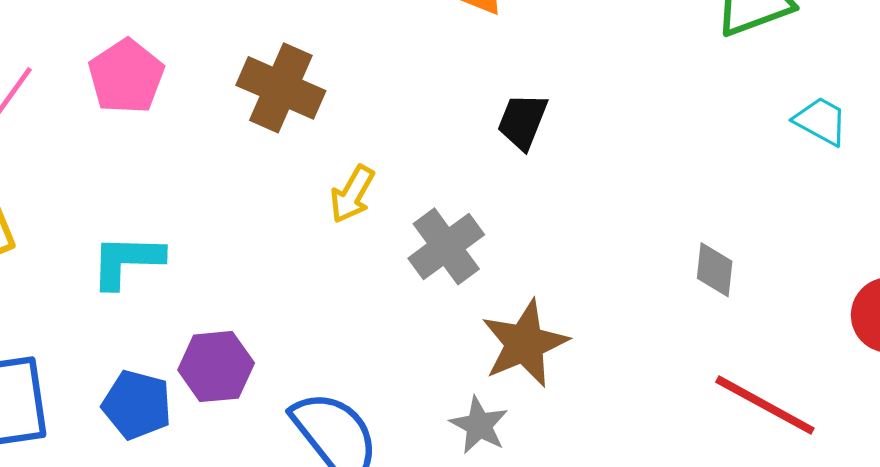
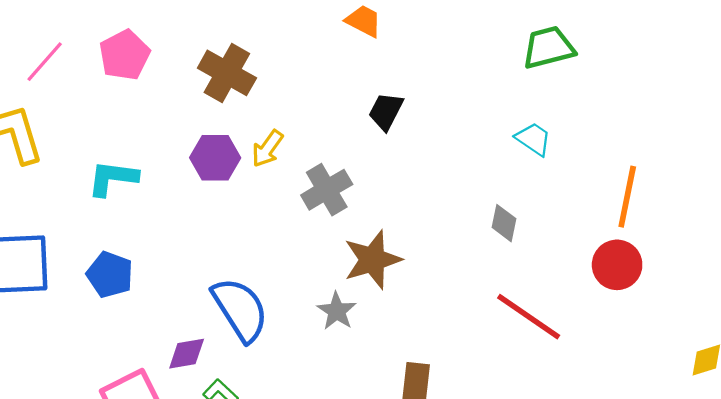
cyan trapezoid: (821, 121) -> (534, 139), moved
purple hexagon: (216, 367) -> (215, 158), moved

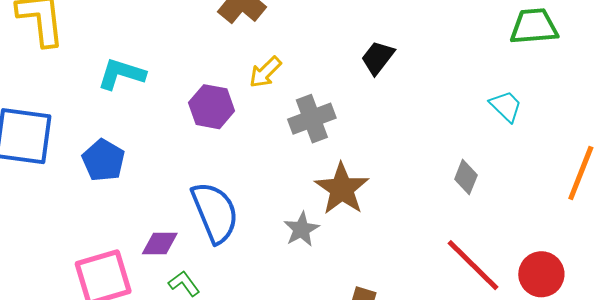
purple hexagon: (215, 158) -> (212, 107), moved
brown star: (372, 260) -> (342, 189), turned -30
red circle: (617, 265) -> (541, 274), moved

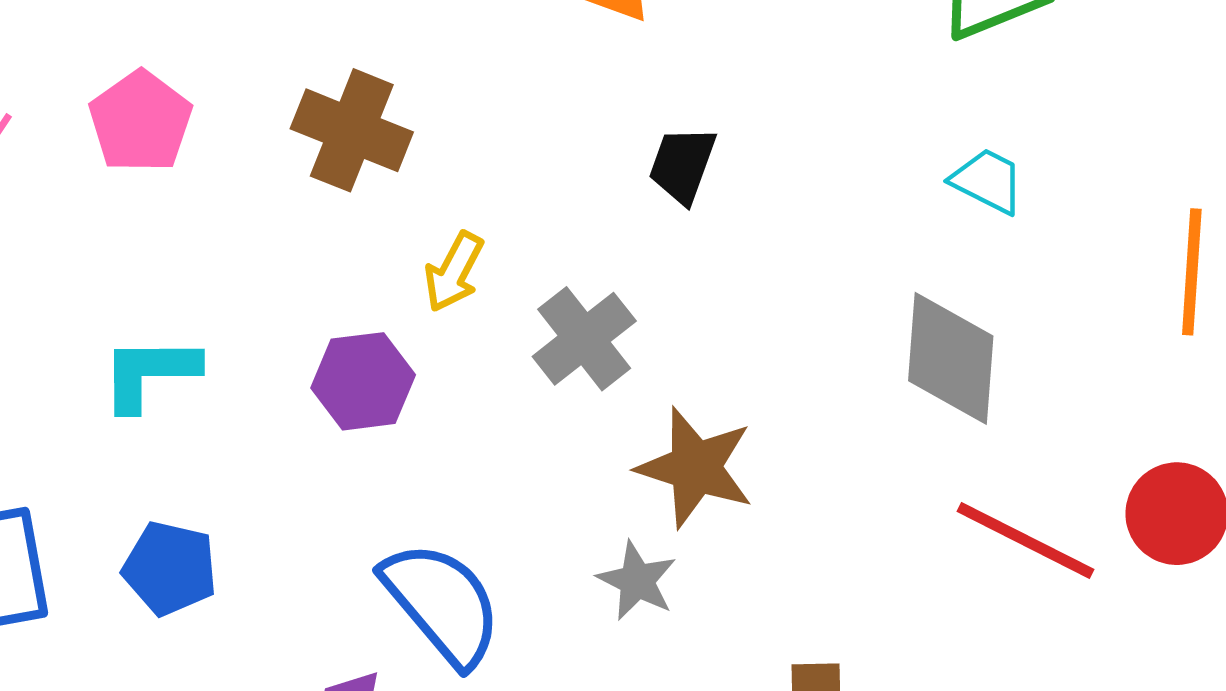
gray diamond: (466, 177) -> (951, 358), size x1.8

